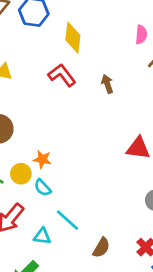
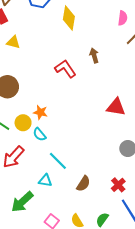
red L-shape: (62, 75) -> (65, 69), moved
cyan triangle: (42, 236) -> (45, 181), moved

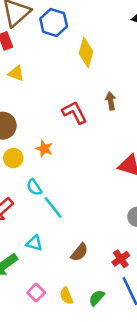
orange star: (40, 112) -> (44, 149), moved
yellow circle: (23, 123) -> (13, 158), moved
cyan line: (58, 161) -> (53, 207), moved

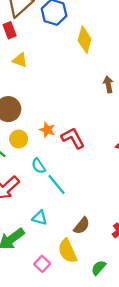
red L-shape: (74, 113) -> (73, 138), moved
yellow semicircle: (66, 296) -> (68, 251), moved, size x1.5

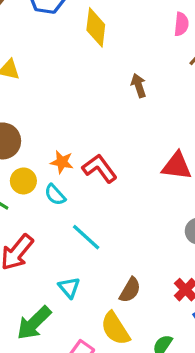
cyan semicircle: (39, 166) -> (55, 195), moved
cyan triangle: (40, 218) -> (69, 288), turned 42

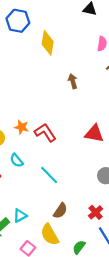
cyan semicircle: (55, 195) -> (17, 160), moved
cyan line: (86, 237) -> (49, 175), moved
cyan triangle: (69, 288) -> (20, 216), moved, turned 40

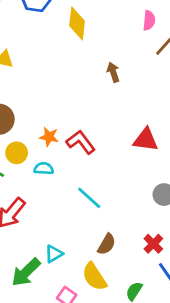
cyan semicircle: (17, 160) -> (44, 169), moved, turned 136

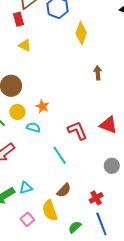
red L-shape: (81, 142) -> (77, 131), moved

